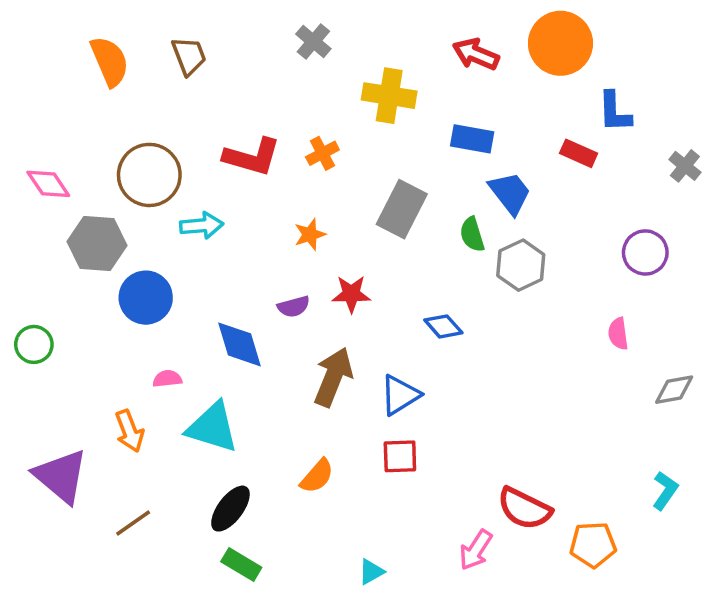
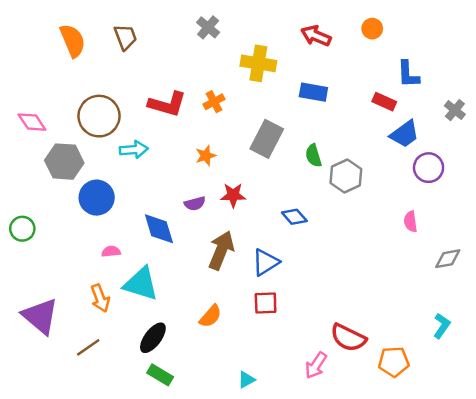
orange circle: (560, 43) -> (372, 29), size x0.5
blue trapezoid: (510, 193) -> (405, 134), moved, turned 92
orange arrow: (129, 431) -> (100, 298), moved

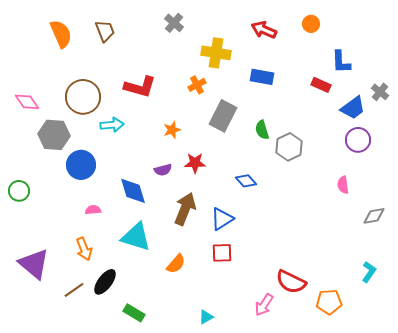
orange cross: (214, 102) -> (197, 85), moved
blue trapezoid: (405, 134) -> (353, 108), moved
cyan triangle: (141, 284) -> (136, 237), moved
black ellipse: (153, 338) -> (105, 282), moved

